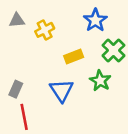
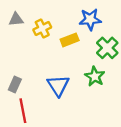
blue star: (95, 20) -> (90, 19), turned 30
yellow rectangle: (74, 57) -> (70, 40), moved

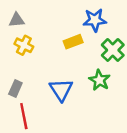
yellow cross: (42, 29) -> (24, 45), moved, turned -36

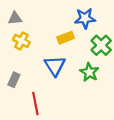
blue triangle: (61, 90) -> (55, 66), moved
red line: (24, 116) -> (35, 103), moved

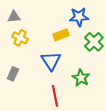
green star: (89, 72) -> (81, 78), moved
red line: (35, 103) -> (55, 96), moved

